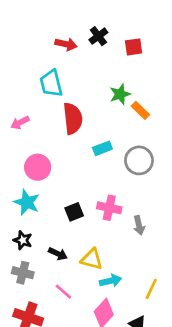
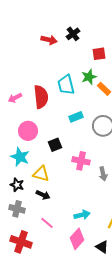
red square: (134, 47) -> (99, 54), moved
cyan trapezoid: (51, 83) -> (66, 85), moved
red semicircle: (73, 119) -> (41, 97), moved
black square: (74, 212) -> (55, 145), moved
yellow triangle: (92, 259) -> (41, 174), moved

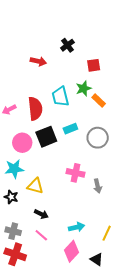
red arrow: (49, 40) -> (38, 61), moved
black square: (55, 145) -> (46, 137), moved, size x1.5
cyan star: (20, 157) -> (14, 169), turned -30
black arrow: (43, 195) -> (41, 214), moved
gray cross: (17, 209) -> (13, 231), moved

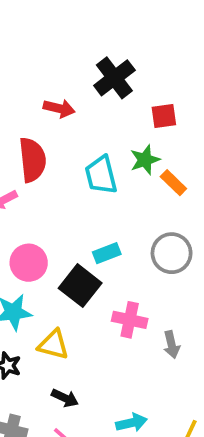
black cross: (67, 45) -> (114, 78), size x1.5
red semicircle: (35, 109) -> (32, 160), moved
cyan rectangle: (70, 129) -> (107, 253), moved
black square: (46, 137) -> (80, 286), moved, turned -30

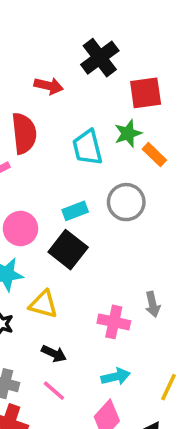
red square: (164, 116) -> (146, 93), size x1.4
cyan rectangle: (107, 253) -> (75, 211), moved
gray circle: (172, 253) -> (126, 202), moved
pink cross: (130, 320) -> (114, 322), moved

